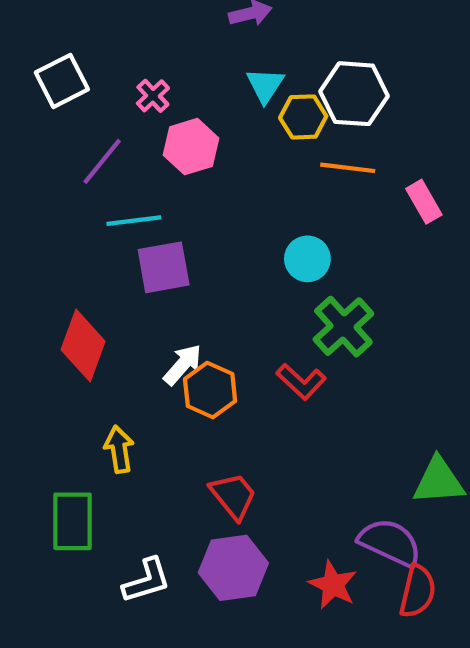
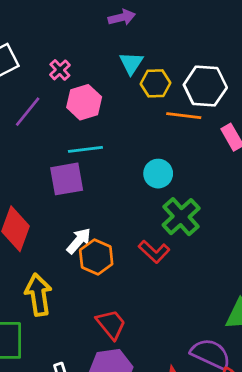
white hexagon: (354, 94) -> (205, 86), moved
cyan line: (134, 221) -> (85, 149), moved
yellow arrow: (119, 449) -> (38, 295), size x1.4

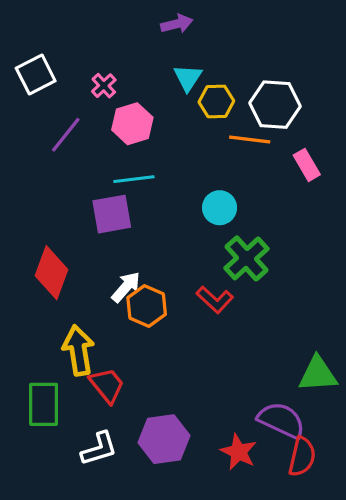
red trapezoid: (111, 324) -> (107, 385), moved

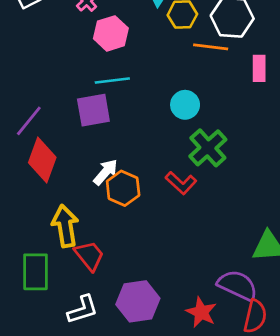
purple line: (66, 135) -> (29, 121), moved
pink rectangle: (307, 165) -> (259, 68), turned 30

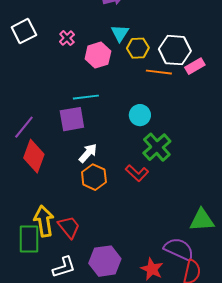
pink hexagon: (111, 33) -> (98, 55), moved
pink rectangle: (259, 68) -> (195, 66), moved, turned 60
white arrow: (106, 172) -> (88, 153), moved
yellow arrow: (65, 226) -> (44, 221), moved

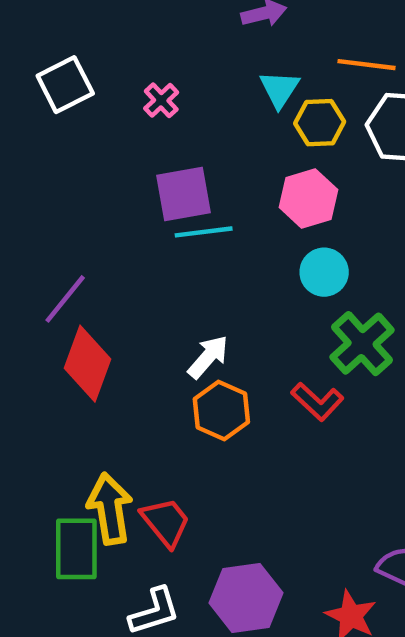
pink hexagon: (98, 55) -> (308, 198), moved
orange line: (159, 72) -> (366, 65), moved
purple square: (72, 119) -> (183, 194), moved

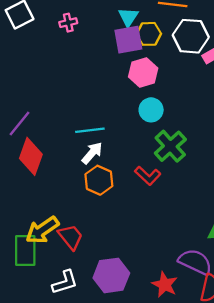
pink cross: (161, 100) -> (68, 23), turned 30
purple square: (183, 194) -> (128, 40), moved
cyan line: (204, 232) -> (90, 130), moved
yellow arrow: (110, 509) -> (42, 230), turned -116

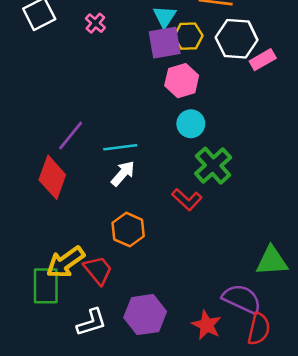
pink cross: (68, 23) -> (95, 23), turned -36
purple line: (20, 124) -> (71, 135), moved
orange hexagon: (99, 180) -> (128, 230), moved

